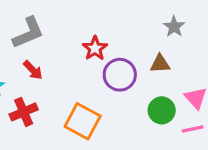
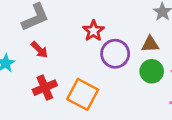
green circle: (162, 110) -> (152, 71), moved
red cross: (24, 112) -> (45, 88), moved

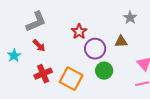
green circle: (152, 71) -> (104, 71), moved

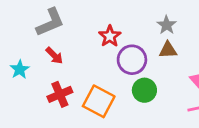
gray star: (130, 18) -> (167, 25), moved

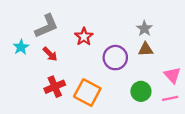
red star: (110, 36) -> (84, 37), moved
cyan star: (20, 69) -> (21, 47), moved
green circle: (144, 90) -> (141, 91), moved

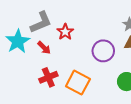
red star: (84, 37) -> (65, 32), moved
cyan star: (21, 47) -> (18, 41), size x1.6

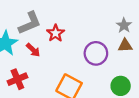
red cross: (48, 77) -> (17, 79), moved

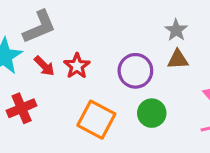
red star: (56, 33) -> (77, 66), moved
green circle: (121, 86) -> (152, 113), moved

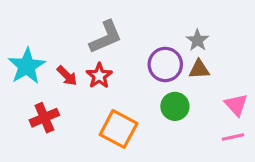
gray L-shape: (39, 27) -> (106, 37), moved
purple circle: (135, 71) -> (165, 64), moved
green circle: (152, 113) -> (175, 106), moved

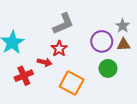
red arrow: (67, 76) -> (45, 62), moved, turned -32

